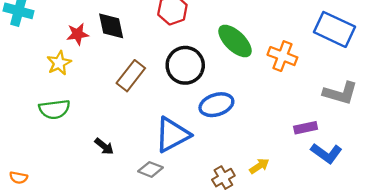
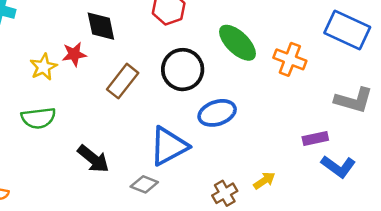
red star: (78, 34) -> (74, 54), moved
black arrow: (104, 146) -> (93, 159), size x1.5

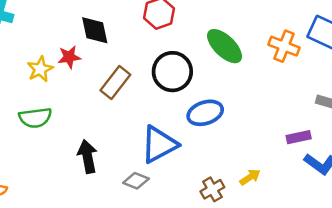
orange cross: (290, 59) -> (284, 46), moved
black arrow: (93, 159) -> (87, 157), turned -140

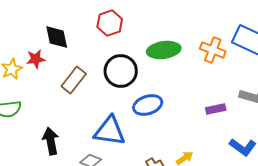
green ellipse: (225, 46) -> (164, 50), turned -52
purple rectangle: (299, 137) -> (216, 109), moved
blue triangle: (159, 144) -> (110, 131), turned 36

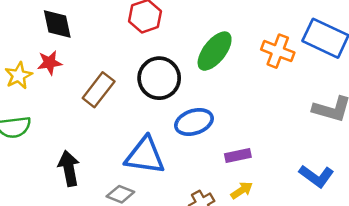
black diamond: (57, 37) -> (57, 24), moved
green ellipse: (164, 50) -> (215, 51), turned -44
purple rectangle: (216, 109) -> (238, 156), moved

